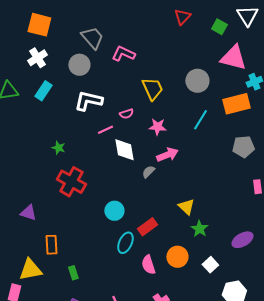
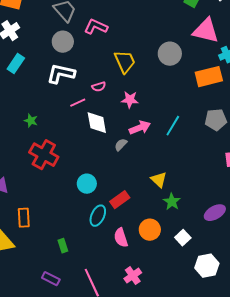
gray circle: (79, 65) -> (63, 42), moved
cyan line: (200, 120) -> (173, 126), moved
green rectangle: (73, 273) -> (63, 246), moved

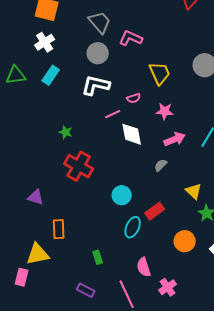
gray semicircle: (121, 145) -> (161, 165), moved
pink semicircle: (121, 238) -> (144, 267), moved

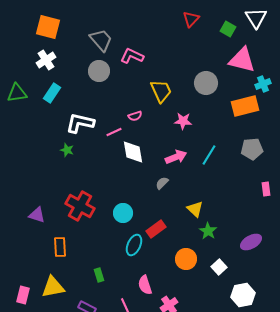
white L-shape: (96, 85) -> (80, 123), moved
pink star: (165, 111) -> (183, 121), moved
red cross: (79, 166) -> (80, 206), moved
yellow triangle: (38, 254) -> (53, 287), moved

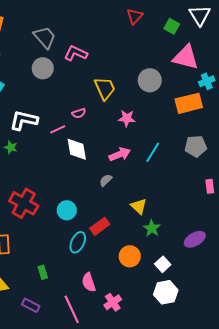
white hexagon: (243, 295) -> (166, 292), moved

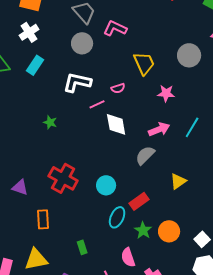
white L-shape: (24, 120) -> (77, 82), moved
gray semicircle: (106, 180) -> (145, 155), size x1.5
yellow triangle: (139, 206) -> (178, 181), turned 42
green star: (152, 228) -> (143, 230), moved

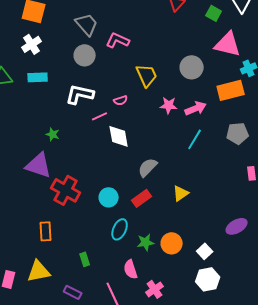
cyan rectangle: (35, 65) -> (38, 77), turned 54
pink arrow: (159, 129) -> (196, 108), moved
purple triangle: (20, 187) -> (39, 165), moved, size x1.6
red rectangle: (139, 201) -> (142, 198), moved
green star: (143, 230) -> (146, 242), turned 30

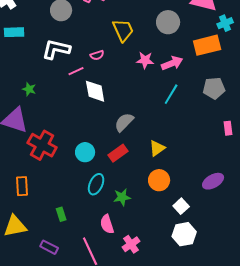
orange circle: (172, 243) -> (159, 180), moved

